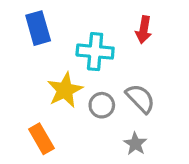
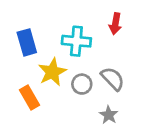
blue rectangle: (38, 28) -> (27, 42), moved
orange rectangle: (41, 139) -> (29, 97), moved

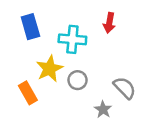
blue rectangle: (27, 42) -> (30, 27), moved
gray semicircle: (113, 79) -> (125, 88), moved

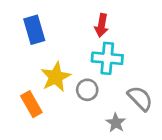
red arrow: (109, 23) -> (102, 25), moved
cyan cross: (72, 39) -> (107, 58), moved

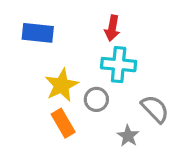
blue rectangle: (34, 30) -> (38, 33), turned -68
orange rectangle: (31, 104) -> (63, 123), moved

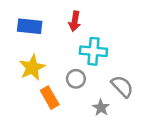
red arrow: (112, 28) -> (75, 21), moved
yellow star: (62, 85) -> (32, 68), moved

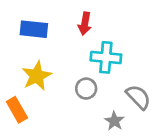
orange rectangle: (50, 98) -> (17, 110), moved

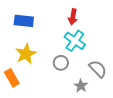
red arrow: (85, 24) -> (73, 17), moved
cyan cross: (106, 57) -> (75, 41), turned 30

